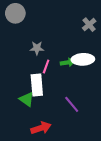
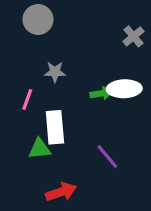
gray circle: (15, 13) -> (38, 19), moved
pink line: (46, 67) -> (27, 100), moved
green triangle: (27, 99) -> (40, 149), turned -42

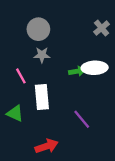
gray circle: (38, 19) -> (38, 29), moved
pink line: (27, 100) -> (21, 76), turned -49
green triangle: (40, 149) -> (15, 113), moved, turned 30

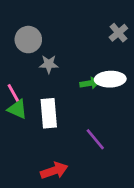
gray circle: (38, 29) -> (28, 40), moved
pink line: (21, 76) -> (13, 93), moved
green triangle: (15, 113) -> (17, 109), moved

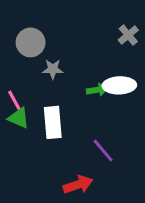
red arrow: (54, 171) -> (78, 185), moved

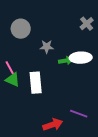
gray star: (53, 69) -> (47, 47), moved
purple line: (103, 151) -> (79, 114), moved, turned -30

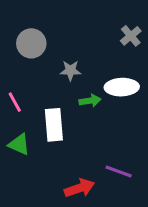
green arrow: (66, 61) -> (90, 101), moved
green triangle: (13, 80) -> (19, 144), moved

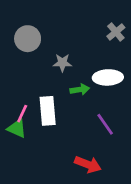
pink line: (15, 102) -> (22, 114), moved, turned 54
purple line: (119, 172) -> (105, 124), moved, turned 35
red arrow: (80, 188) -> (88, 164), moved, turned 40

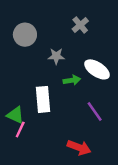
gray cross: (116, 32) -> (80, 25), moved
white ellipse: (108, 77) -> (97, 69), turned 35
pink line: (22, 114) -> (20, 129), moved

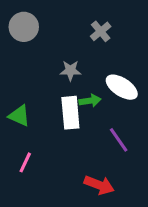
gray circle: (25, 35) -> (24, 27), moved
white rectangle: (43, 99) -> (70, 113), moved
green triangle: (15, 115) -> (19, 116), moved

